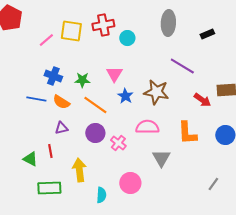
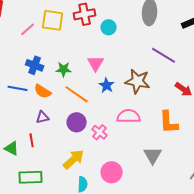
gray triangle: (161, 158) -> (153, 155), moved
yellow arrow: (79, 170) -> (74, 159), moved, turned 55

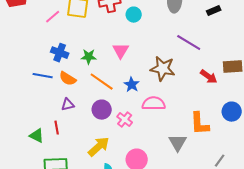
blue star: (107, 85) -> (132, 85), moved
orange L-shape: (169, 122) -> (200, 124), moved

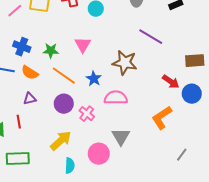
red arrow: (209, 77) -> (171, 82), moved
blue circle: (232, 112) -> (192, 94), moved
orange L-shape: (200, 124) -> (162, 118), turned 60
gray triangle: (178, 143) -> (121, 137), moved

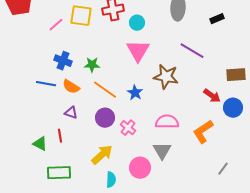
pink triangle: (83, 45) -> (138, 51), moved, size x1.4
pink semicircle: (116, 98) -> (167, 122), moved
purple triangle: (30, 99) -> (71, 113), turned 32

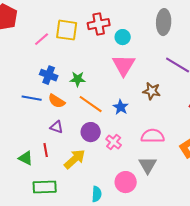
brown star: (166, 77) -> (152, 91), size x0.7
yellow arrow: (102, 155) -> (75, 159), moved

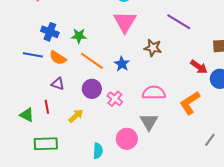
yellow arrow: (75, 159) -> (76, 116), size x0.7

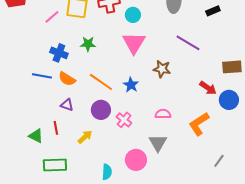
green star: (79, 36) -> (88, 44), moved
pink semicircle: (154, 93) -> (163, 114), size x0.7

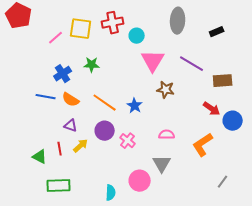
pink triangle: (134, 43) -> (153, 61), moved
blue cross: (59, 53) -> (63, 74), turned 36
brown rectangle: (232, 67) -> (223, 81), moved
yellow arrow: (85, 137) -> (81, 146), moved

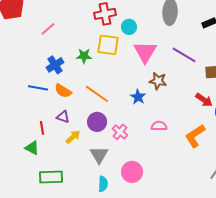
yellow square: (81, 29) -> (108, 45), moved
blue star: (135, 106) -> (138, 97), moved
red line: (60, 149) -> (42, 128), moved
gray triangle: (162, 164) -> (99, 155), moved

